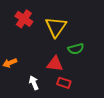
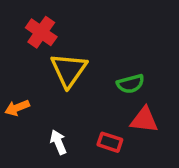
yellow triangle: (56, 27) -> (69, 70), moved
red triangle: (55, 64) -> (144, 120), moved

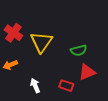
red cross: (41, 32) -> (13, 33), moved
red triangle: (144, 120) -> (87, 72), turned -30

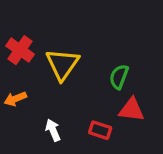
green semicircle: (79, 50) -> (119, 77), turned 126
red triangle: (87, 72) -> (132, 110), turned 30

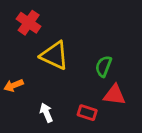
red cross: (20, 50) -> (29, 23), moved
yellow triangle: (62, 64) -> (54, 55), turned -40

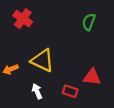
yellow triangle: (54, 55) -> (43, 60), moved
green semicircle: (103, 66) -> (89, 22), moved

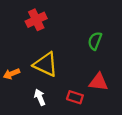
red cross: (23, 19) -> (36, 20), moved, turned 30
green semicircle: (89, 22) -> (95, 41), moved

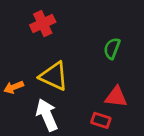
white arrow: (40, 97) -> (47, 115), size x1.6
red rectangle: (75, 97) -> (101, 120), moved

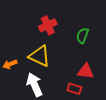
red cross: (43, 24) -> (48, 25), moved

